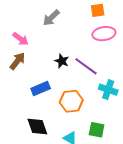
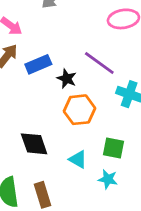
black star: (62, 61) -> (67, 79), moved
blue rectangle: (41, 88) -> (38, 64), moved

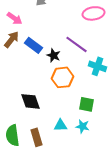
blue rectangle: (38, 64) -> (34, 45), turned 60
cyan triangle: (78, 159) -> (60, 125), moved, turned -32

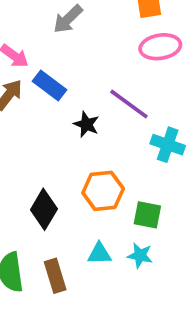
blue rectangle: (34, 45) -> (49, 86), moved
orange hexagon: (62, 77) -> (103, 191), moved
black diamond: (30, 101) -> (44, 209), turned 50

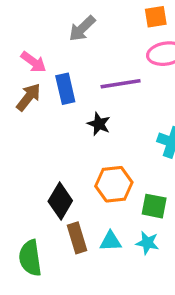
blue rectangle: (49, 86) -> (65, 89), turned 40
purple line: (129, 104) -> (121, 84), moved, turned -45
brown rectangle: (55, 276) -> (77, 238), moved

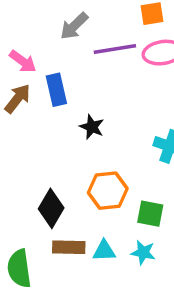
purple line: (121, 84) -> (115, 49), moved
brown rectangle: (77, 238) -> (69, 247), turned -72

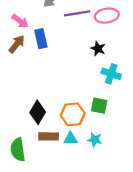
black star: (92, 127) -> (98, 49), moved
orange hexagon: (108, 191) -> (73, 114), moved
green square: (150, 214) -> (99, 106), moved

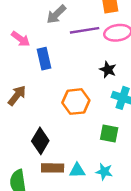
brown arrow: (17, 44) -> (17, 95), moved
orange hexagon: (73, 114) -> (76, 102), moved

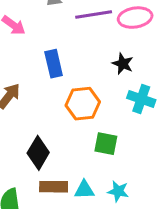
blue rectangle: (44, 59) -> (54, 64), moved
green square: (109, 134) -> (106, 144), moved

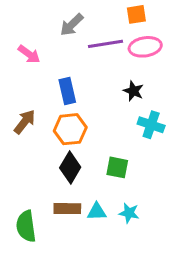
orange hexagon: (83, 104) -> (70, 129), moved
black diamond: (38, 153) -> (70, 167), moved

